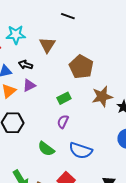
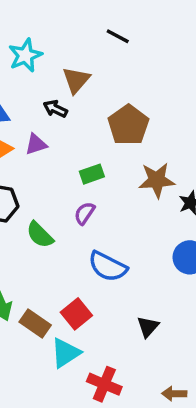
cyan star: (16, 35) -> (25, 55), turned -30
black arrow: (26, 65) -> (55, 109), moved
green semicircle: (46, 149) -> (40, 235), moved

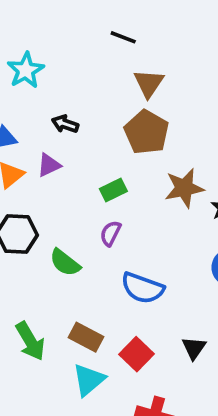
brown triangle: (76, 80) -> (149, 83), moved
red square: (76, 314) -> (136, 354), moved
brown rectangle: (35, 323) -> (86, 337), moved
cyan triangle: (66, 353) -> (89, 380), moved

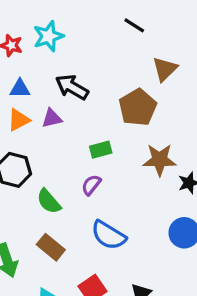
brown triangle: (149, 83) -> (165, 69), moved
black arrow: (65, 124) -> (72, 87), size x1.5
brown rectangle: (86, 337) -> (51, 247), moved

